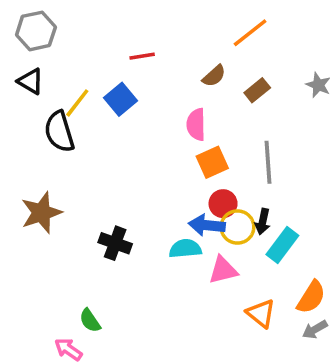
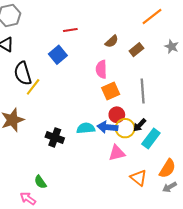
orange line: (250, 33) -> (152, 17), moved
yellow line: (77, 103) -> (33, 87), moved
black arrow: (263, 222) -> (140, 125), turned 32
cyan semicircle: (185, 249) -> (86, 128), moved

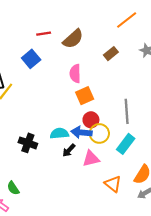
brown semicircle: (112, 41) -> (73, 39), moved, size x1.5
gray line: (143, 91) -> (127, 111), moved
black arrow: (140, 125) -> (69, 150), moved

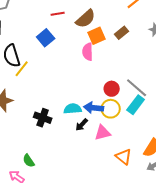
orange square: (85, 96) -> (97, 36), moved
gray line: (127, 111) -> (137, 88), turned -45
red circle: (91, 120) -> (112, 89), moved
cyan rectangle: (126, 144) -> (136, 105), moved

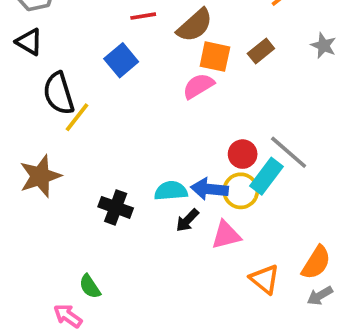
orange square: (97, 36) -> (215, 57), turned 36
pink semicircle: (88, 52) -> (198, 86), turned 60
cyan rectangle: (136, 105) -> (266, 176), moved

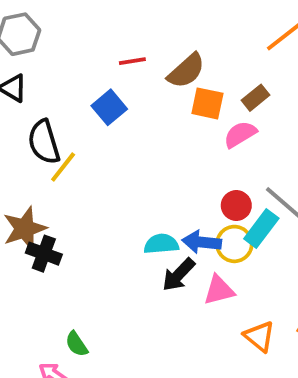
pink semicircle: (198, 86) -> (240, 134), moved
black cross: (116, 207) -> (44, 254), moved
black arrow: (187, 220) -> (179, 275), size x1.4

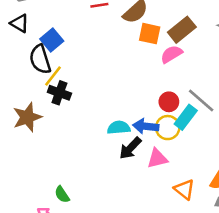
brown rectangle: (256, 98) -> (182, 30), size x1.5
blue square: (109, 107) -> (52, 40), moved
black cross: (44, 254) -> (59, 93), moved

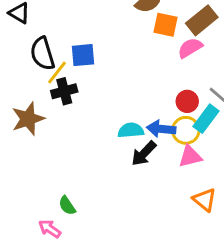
blue square: (52, 40) -> (83, 55), moved, turned 35
black cross: (59, 93) -> (64, 91), turned -35
pink triangle: (157, 158) -> (190, 156), moved

